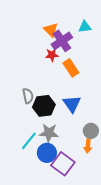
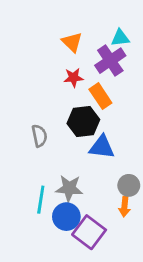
purple cross: (62, 41) -> (110, 61), moved
blue triangle: (72, 104) -> (102, 147), turned -48
black hexagon: (44, 106) -> (83, 122), moved
cyan line: (29, 141) -> (41, 200), turned -30

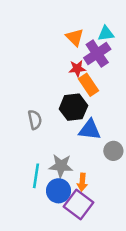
orange triangle: (72, 42) -> (75, 37), moved
red star: (73, 78) -> (77, 69), moved
gray circle: (129, 185) -> (113, 151), moved
orange arrow: (125, 207) -> (82, 182), moved

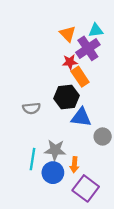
gray semicircle: (35, 120) -> (31, 108), turned 96
purple square: (78, 205) -> (86, 188), moved

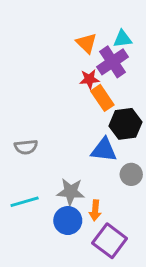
black hexagon: (66, 97) -> (125, 124), moved
gray semicircle: (31, 108) -> (26, 147), moved
cyan line: (33, 159) -> (25, 202), moved, turned 65

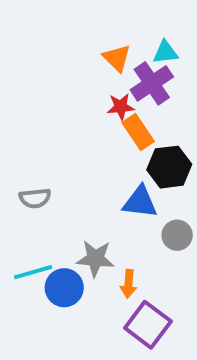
blue circle: (68, 221) -> (64, 288), moved

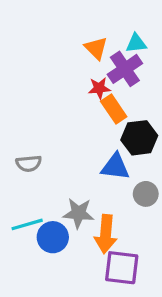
orange arrow: (128, 284) -> (106, 234), size x1.6
purple square: (148, 325) -> (122, 268), turned -30

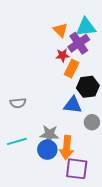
cyan triangle: (136, 43) -> (86, 27), size x1.5
orange rectangle: (114, 109) -> (72, 69), turned 60
blue circle: (53, 237) -> (47, 150), moved

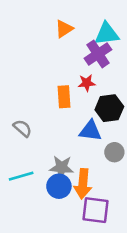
orange triangle: (61, 30) -> (64, 29), moved, turned 42
red star: (63, 55) -> (87, 83), moved
orange rectangle: (72, 69) -> (64, 97), moved, turned -30
gray semicircle: (18, 103) -> (22, 128), turned -133

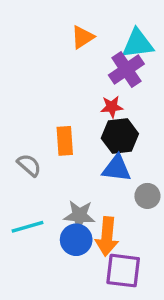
orange rectangle: (64, 97) -> (65, 141), moved
black hexagon: (109, 108) -> (120, 136), moved

